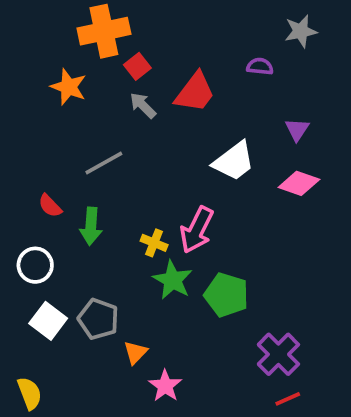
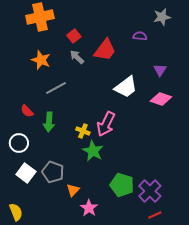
orange cross: (104, 31) -> (40, 17), moved
orange star: (69, 87) -> (41, 60), moved
green pentagon: (226, 295) -> (122, 185), moved

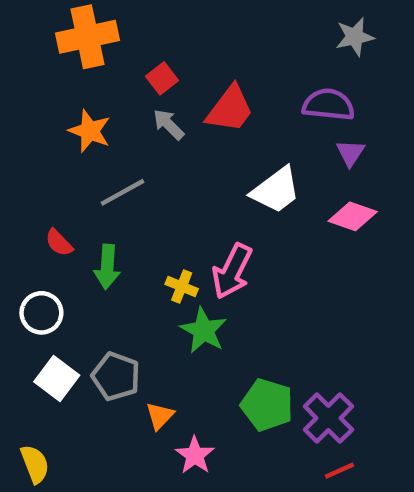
purple semicircle: (140, 36) -> (328, 105), moved, size x1.6

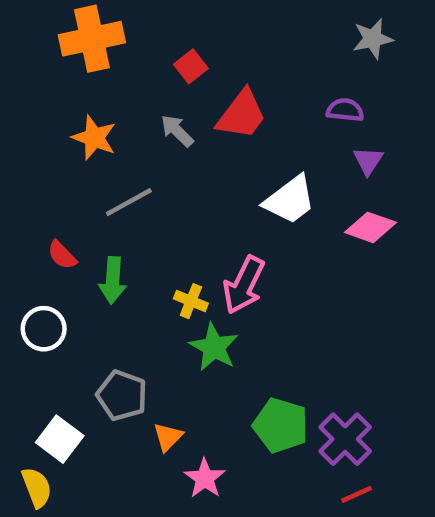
red square: (162, 78) -> (191, 66), moved
purple semicircle: (328, 105) -> (345, 110), size x0.7
white square: (57, 379) -> (60, 439), moved

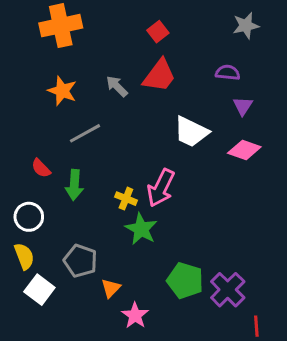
red square: (191, 66) -> (158, 32), moved
white trapezoid: (290, 200) -> (191, 132), turned 63
yellow semicircle: (37, 487) -> (24, 256), moved
red line: (357, 494) -> (256, 326), moved, turned -70

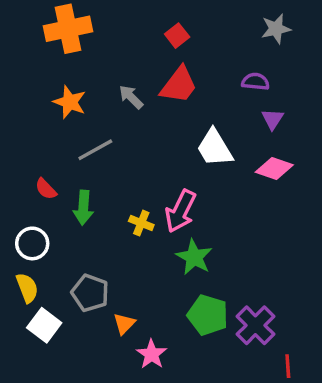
white trapezoid: (191, 132) -> (215, 148), turned 33
green star: (141, 229) -> (194, 257), moved

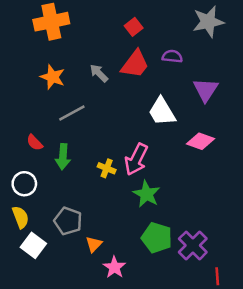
gray star: (276, 29) -> (208, 22), size x1.4
purple semicircle: (255, 82) -> (172, 56), moved
purple triangle: (273, 119) -> (206, 90), size x1.5
pink diamond: (274, 168) -> (201, 141), moved

